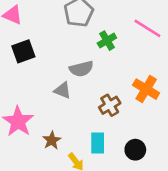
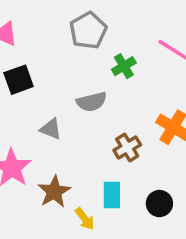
gray triangle: (62, 90) -> (51, 129), moved
brown star: (52, 140) -> (54, 192), size x1.4

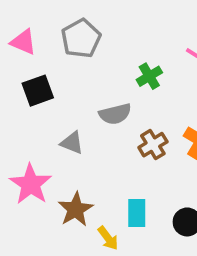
gray pentagon: (88, 30) -> (81, 38), moved
brown cross: (127, 148) -> (153, 145), moved

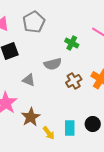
green cross: (149, 76) -> (72, 43), turned -32
cyan rectangle: (137, 213) -> (70, 128), moved

